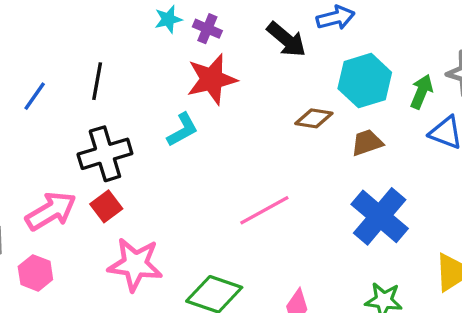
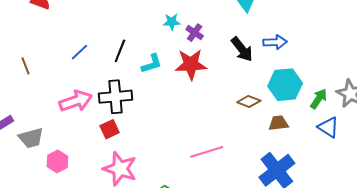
cyan L-shape: (183, 130) -> (152, 64), moved
pink arrow: (51, 211) -> (76, 101), moved

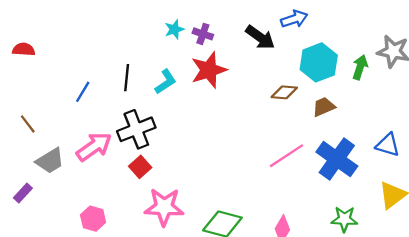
blue triangle: (328, 127) -> (388, 145), moved
gray trapezoid: (31, 138) -> (50, 161), moved
pink line: (207, 152) -> (287, 156), moved

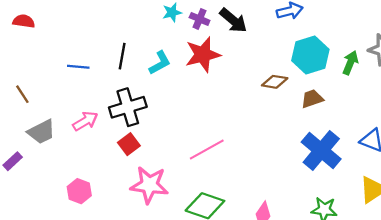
black arrow: (260, 37) -> (233, 20), moved
blue line: (83, 92) -> (78, 67), turned 60
pink arrow: (94, 147) -> (85, 121), size x0.7
pink line: (287, 156) -> (207, 150), moved

